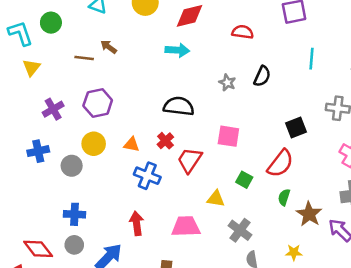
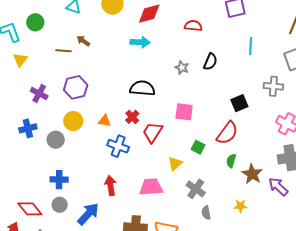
purple cross: (53, 109) -> (39, 94), turned -30
yellow triangle: (216, 199) -> (175, 163), turned -49

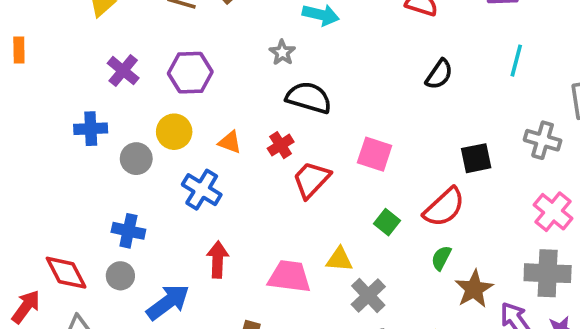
gray star: (182, 68) -> (282, 53), moved
blue cross: (118, 146) -> (202, 190), moved
yellow triangle: (175, 163) -> (339, 259), moved, turned 35

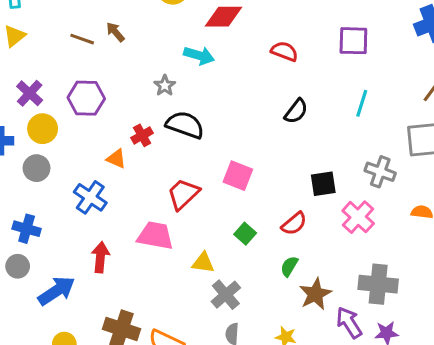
yellow circle: (174, 132) -> (43, 129), moved
red cross: (281, 145) -> (142, 135), moved
red semicircle: (444, 207) -> (294, 224), size x0.7
pink cross: (553, 212) -> (358, 217), moved
pink trapezoid: (289, 276) -> (155, 236), moved

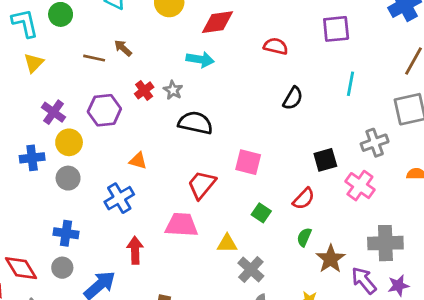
red cross: (142, 135) -> (144, 90), moved
gray cross: (380, 172) -> (375, 143), turned -32
blue cross: (90, 197) -> (119, 198), turned 32

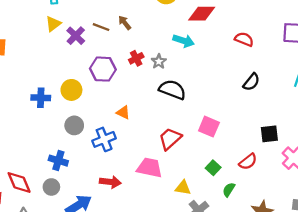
purple cross: (54, 112) -> (76, 36), moved
gray circle: (68, 178) -> (74, 125), moved
green semicircle: (304, 237) -> (229, 190), moved
red arrow: (135, 250) -> (110, 182), turned 90

